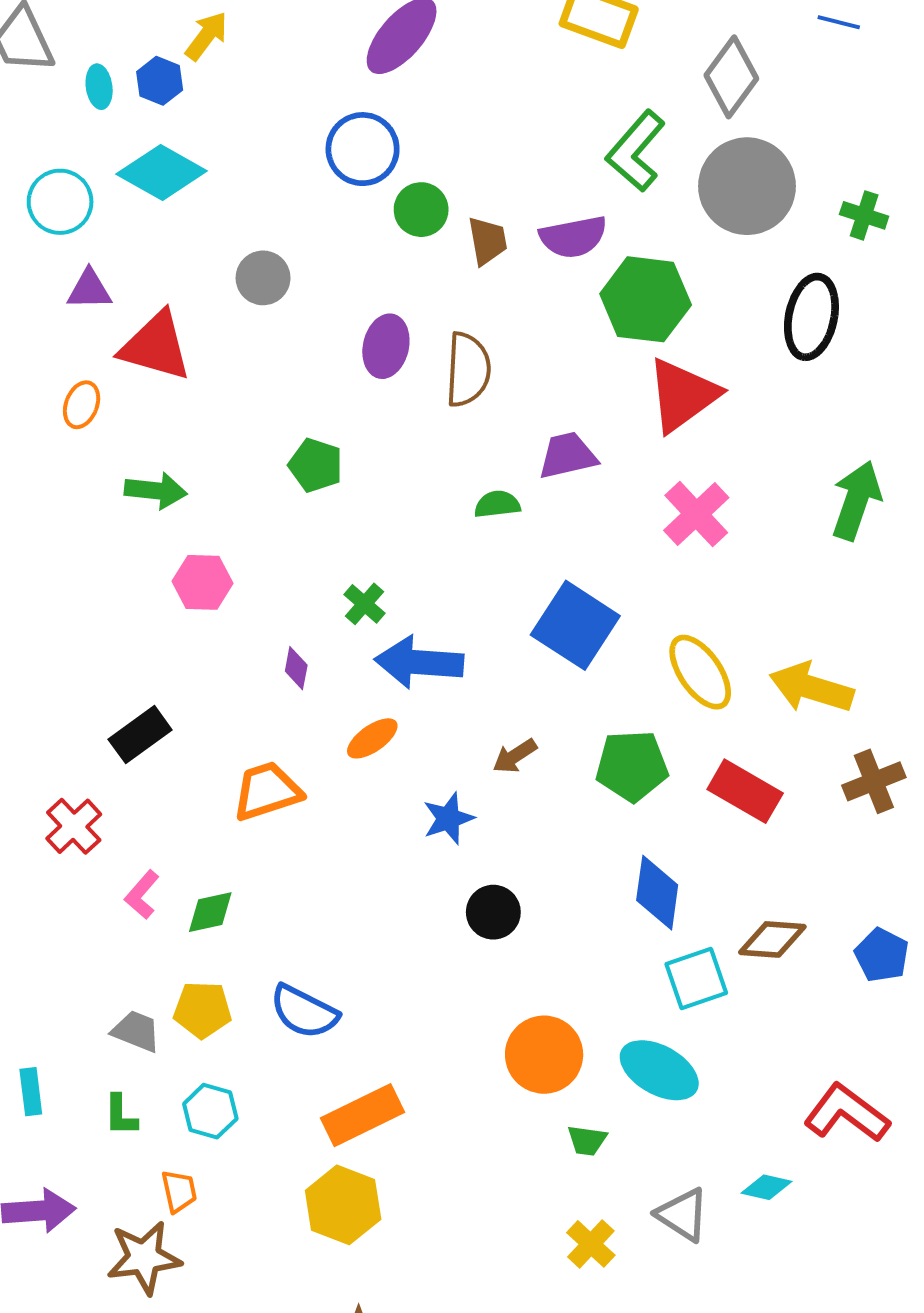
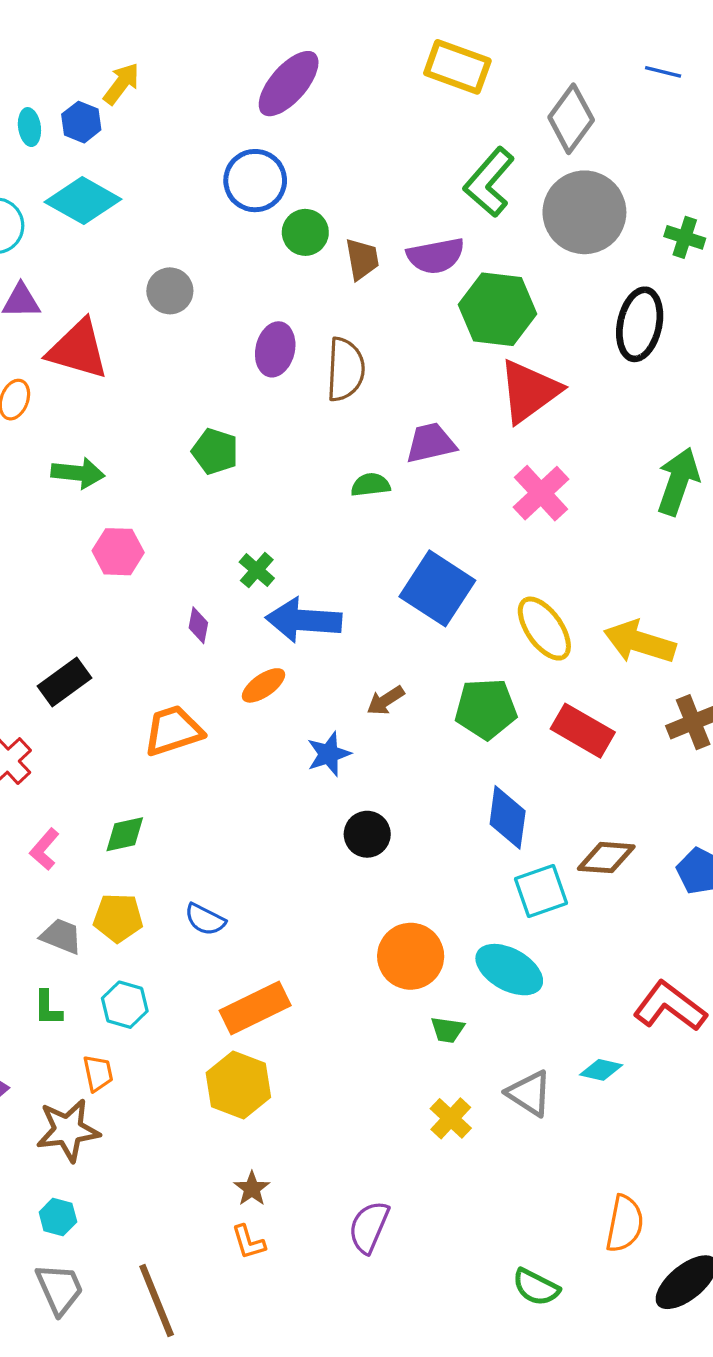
pink L-shape: (142, 895) -> (45, 849), moved
blue semicircle: (304, 1012) -> (205, 919), size x0.7

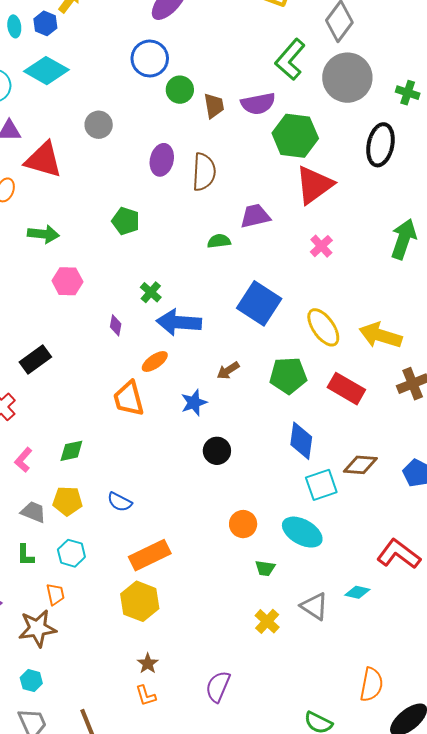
pink cross: (541, 493) -> (321, 246), size x0.7
orange trapezoid: (173, 731) -> (129, 399), moved, turned -87
orange circle: (411, 956) -> (243, 524), size x0.7

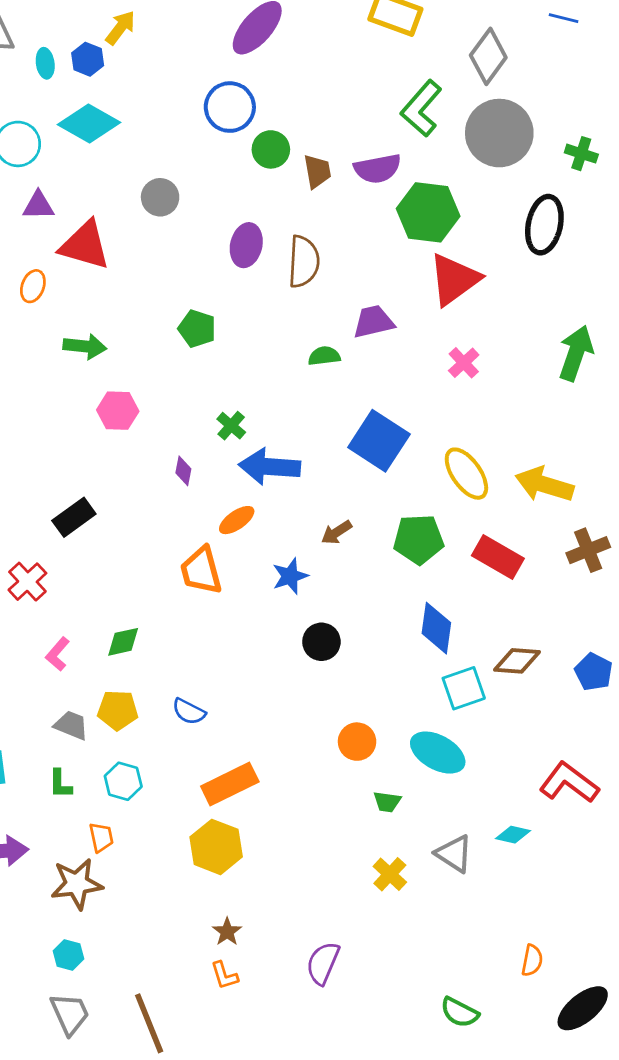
orange semicircle: (371, 685) -> (532, 960), size x0.7

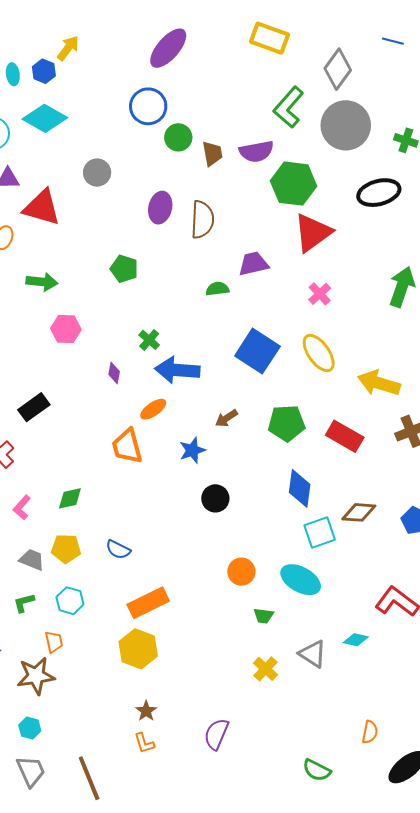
black ellipse: (544, 225) -> (379, 193), turned 63
yellow ellipse: (466, 474) -> (319, 353), moved
green L-shape: (60, 784) -> (24, 603), turned 75

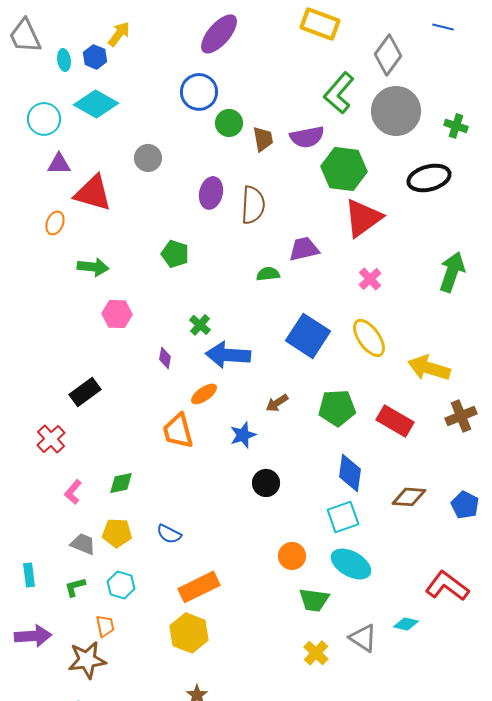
cyan square: (320, 533) -> (343, 517), moved
green trapezoid: (264, 616) -> (314, 600), size x1.5

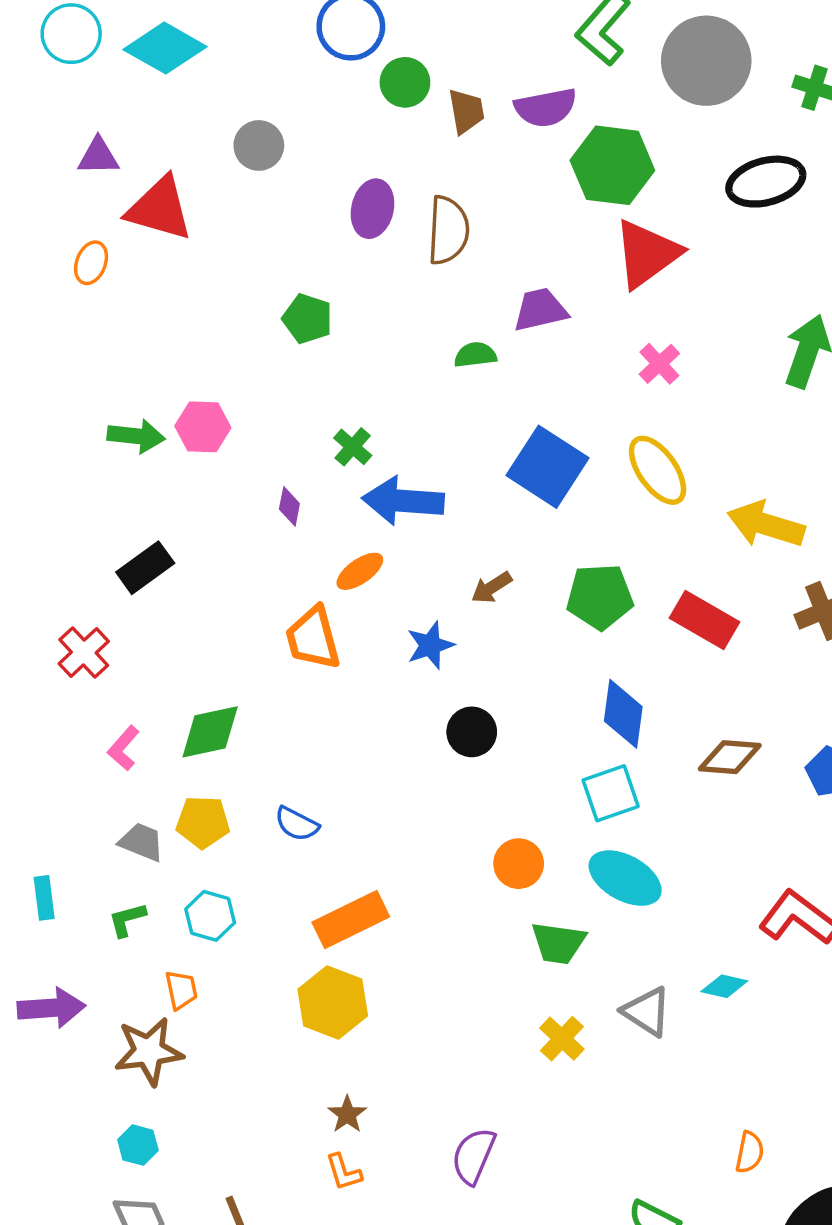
cyan circle: (44, 119) -> (71, 34), moved
green arrow: (93, 267) -> (136, 436), moved
green diamond: (121, 483) -> (210, 732), size x1.4

